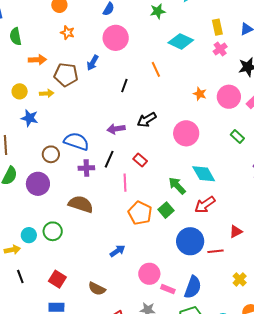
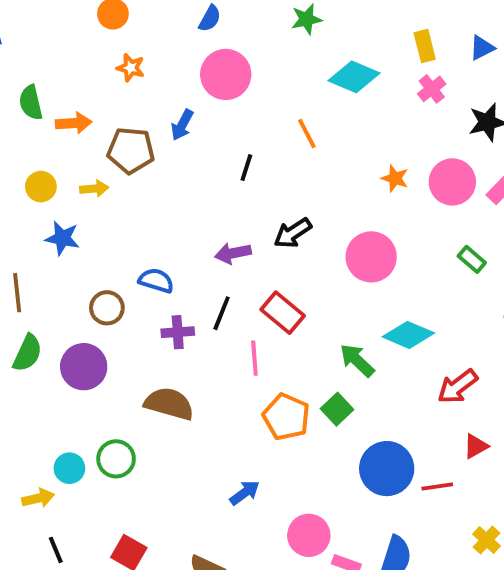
green semicircle: (16, 37) -> (31, 103), moved
blue semicircle: (76, 141) -> (156, 281), size x0.7
red rectangle: (140, 160) -> (283, 313), size x1.5
cyan diamond: (204, 174) -> (408, 335), turned -35
red arrow: (205, 205) -> (458, 386), moved

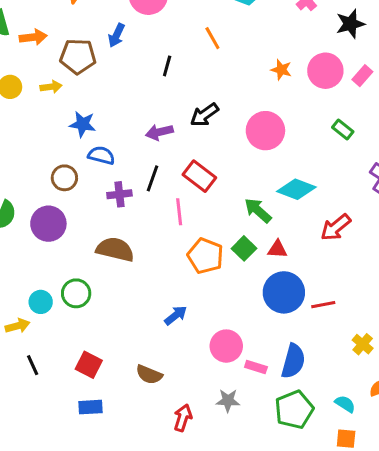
blue star: (62, 238) -> (83, 124), moved
red triangle: (476, 446) -> (277, 249), moved, turned 35

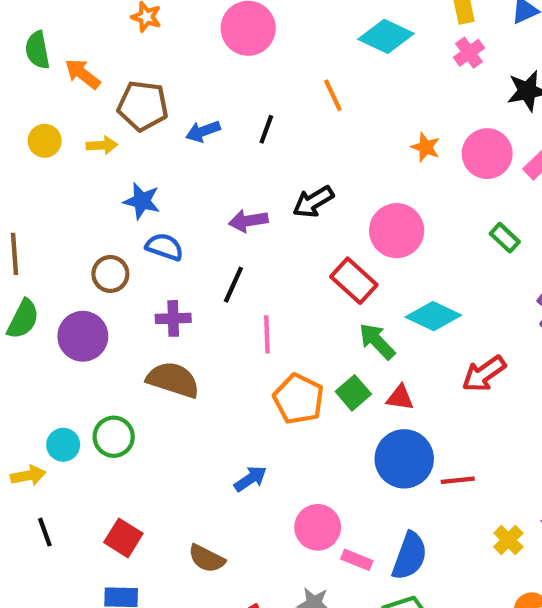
blue arrow: (116, 35) -> (203, 131), moved, turned 40
orange arrow: (33, 37) -> (83, 74), turned -140
red rectangle: (199, 176) -> (354, 281), moved
purple cross: (119, 194) -> (173, 318), moved

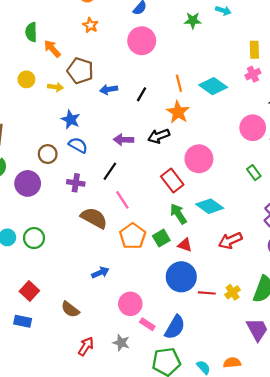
cyan diamond: (386, 36) -> (213, 86), moved
orange star: (426, 147) -> (178, 112), moved, size x1.5
pink line: (267, 334) -> (122, 200), turned -42
brown semicircle: (173, 380) -> (94, 218), moved
yellow cross: (508, 540) -> (233, 292), moved

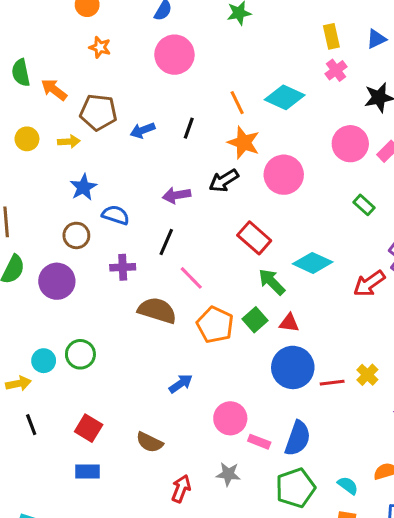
blue star: (71, 120) -> (83, 187), moved, turned 30
pink circle: (199, 159) -> (284, 175), moved
red arrow: (230, 241) -> (369, 283), moved

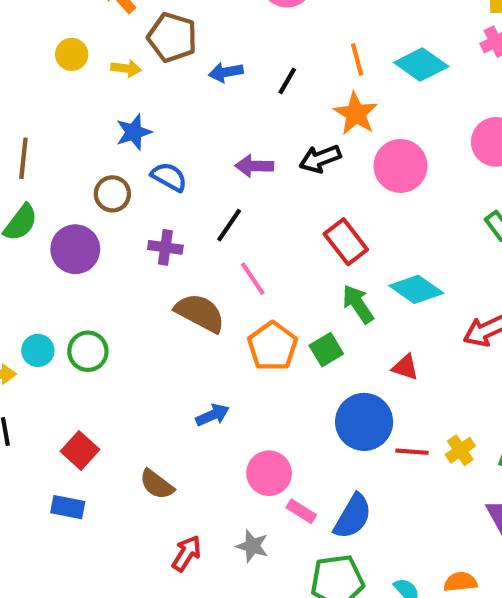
red triangle: (289, 323) -> (405, 367), moved

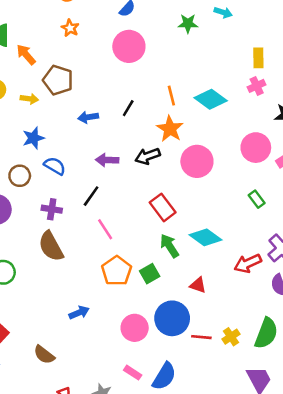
blue arrow: (226, 72) -> (88, 117), moved
brown semicircle: (200, 313) -> (51, 246), moved, turned -148
pink circle: (269, 473) -> (135, 328), moved

